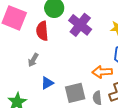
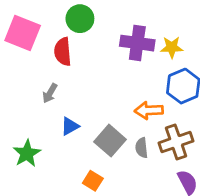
purple cross: (80, 25) -> (137, 43), moved, turned -30
gray square: (75, 93) -> (110, 141), turned -35

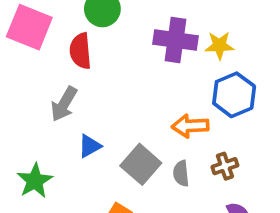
gray arrow: (50, 93) -> (64, 104), size x1.4
brown cross: (176, 142) -> (225, 166), size x0.6

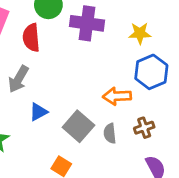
purple cross: (176, 40) -> (87, 23), moved

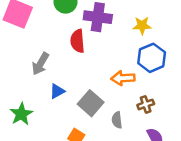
red semicircle: (31, 38) -> (77, 41), moved
gray semicircle: (110, 133) -> (117, 120), moved

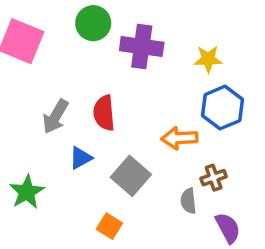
red semicircle: (77, 41) -> (104, 113), moved
gray semicircle: (117, 120) -> (188, 201), moved

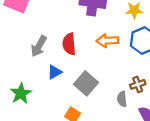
orange arrow: (179, 138) -> (107, 41), moved

